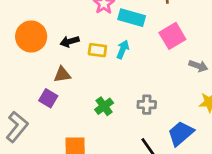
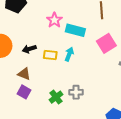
brown triangle: (62, 75) -> (24, 74), turned 32
purple square: (48, 98) -> (24, 92), moved
gray cross: (147, 105) -> (76, 92), moved

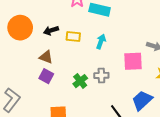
pink square: (106, 43) -> (133, 61), moved, turned 30
cyan arrow: (69, 54) -> (101, 41), moved

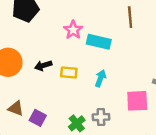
brown triangle: (46, 57) -> (16, 108), moved

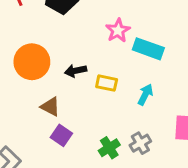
brown triangle: (16, 108) -> (50, 107), moved
gray cross: (101, 117) -> (140, 143), turned -35

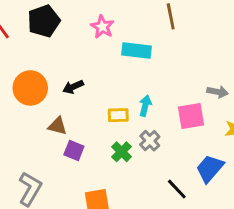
pink star: (118, 30) -> (102, 27), moved
yellow rectangle: (107, 83) -> (118, 115), moved
cyan arrow: (145, 95) -> (145, 106), moved

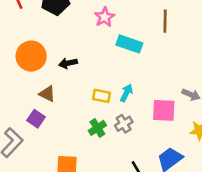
purple square: (74, 151) -> (36, 119), moved

